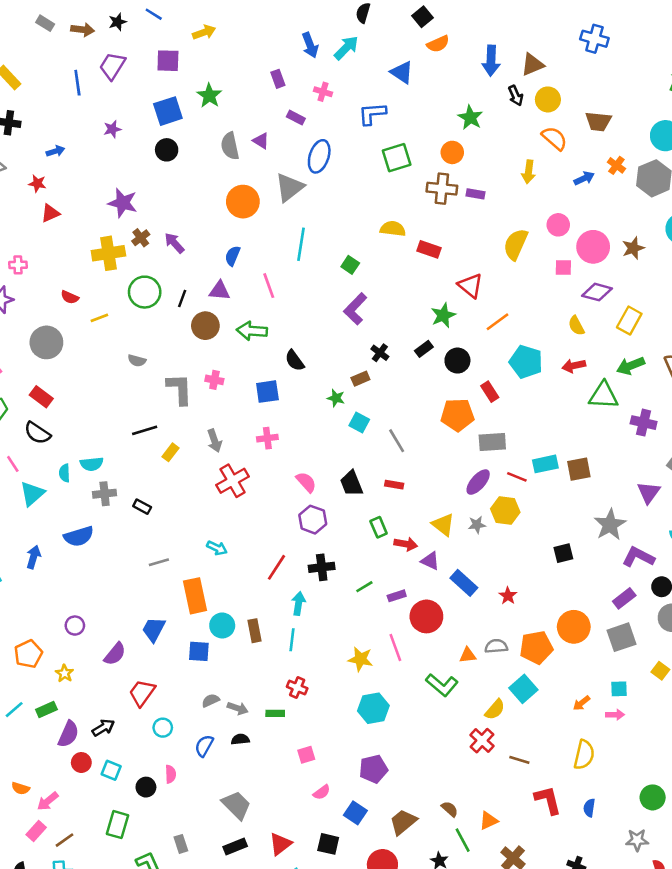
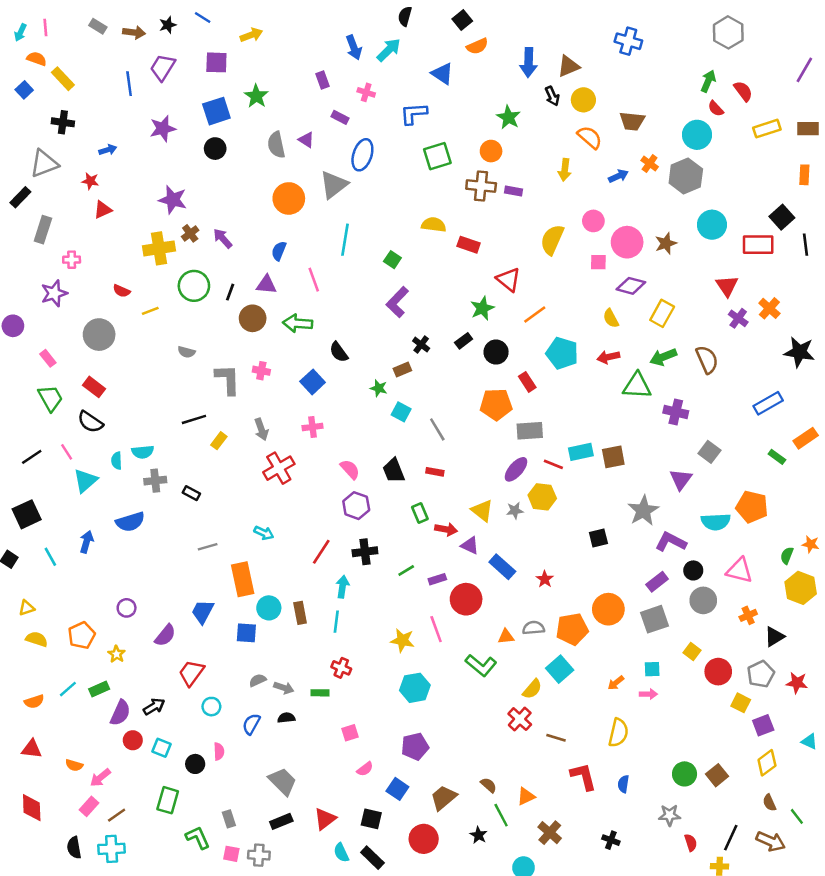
purple star: (112, 129) -> (163, 129), size x1.5
blue square: (267, 392) -> (313, 382), turned -35

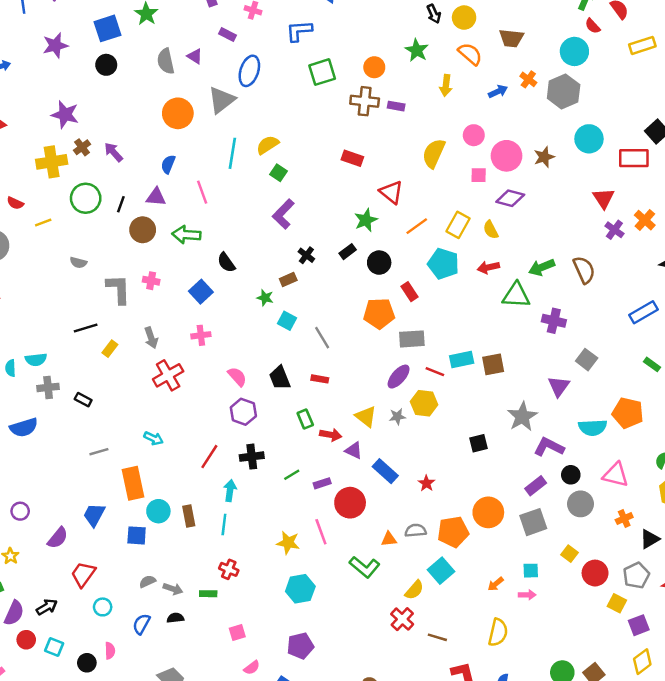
green star: (509, 117) -> (417, 50), moved
yellow semicircle: (434, 225) -> (268, 145), moved, turned -40
yellow rectangle: (662, 313) -> (458, 225), moved

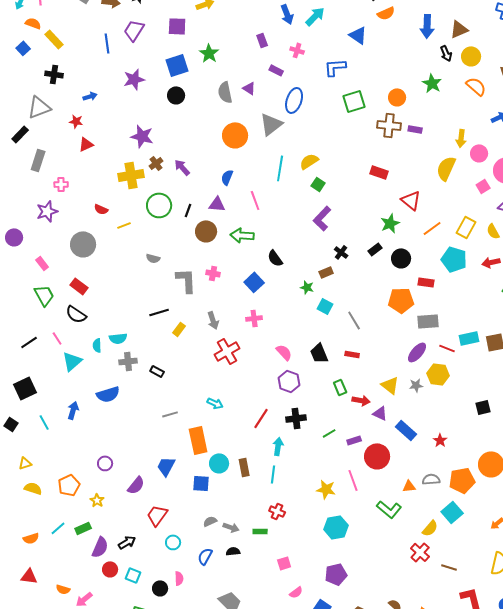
yellow arrow: (446, 85) -> (461, 138), moved
pink square: (479, 175) -> (483, 186), turned -32
red rectangle: (409, 292) -> (426, 282), turned -49

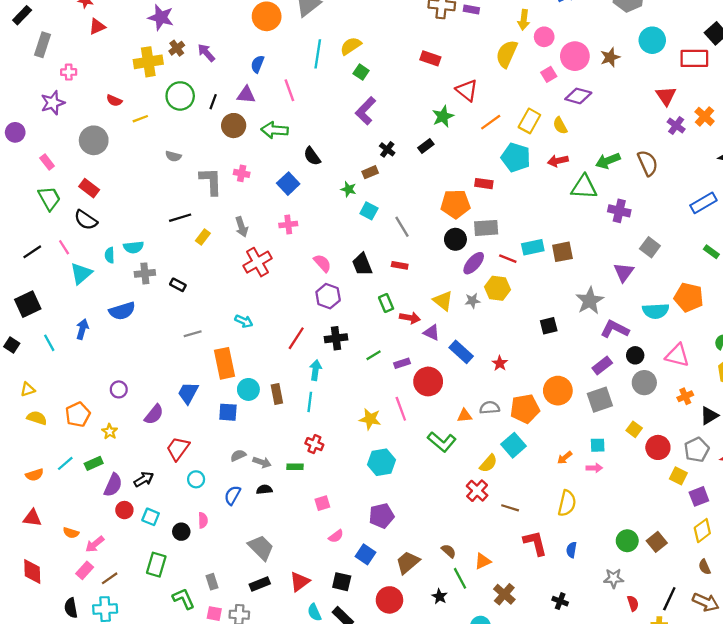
black circle: (401, 258) -> (455, 239), moved

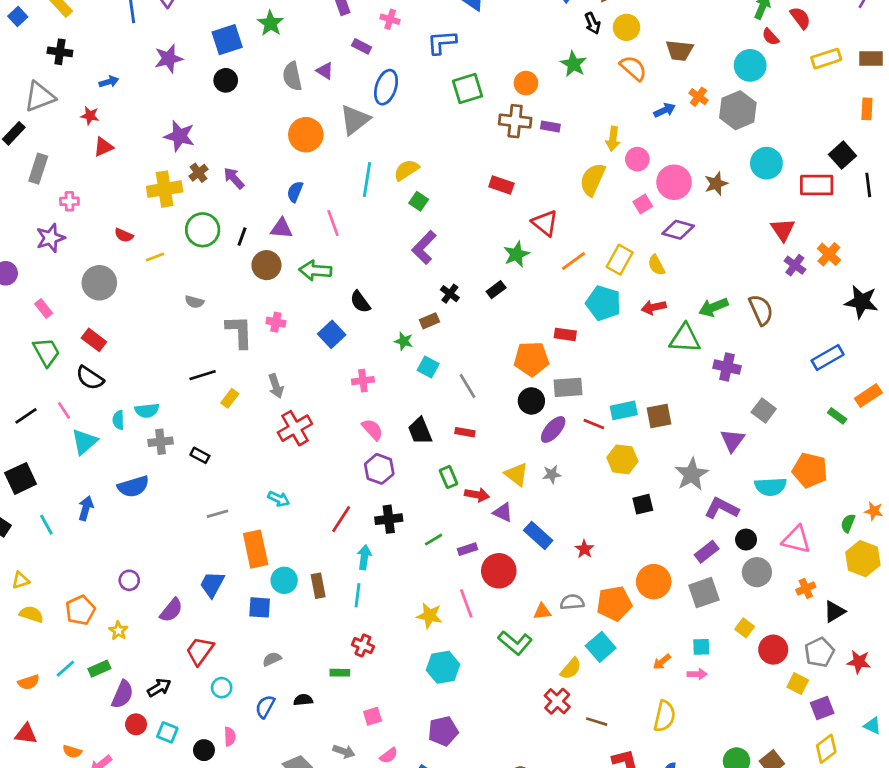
pink cross: (288, 224) -> (363, 381), moved
yellow hexagon: (498, 288) -> (622, 459), moved
gray arrow: (262, 462) -> (344, 751), moved

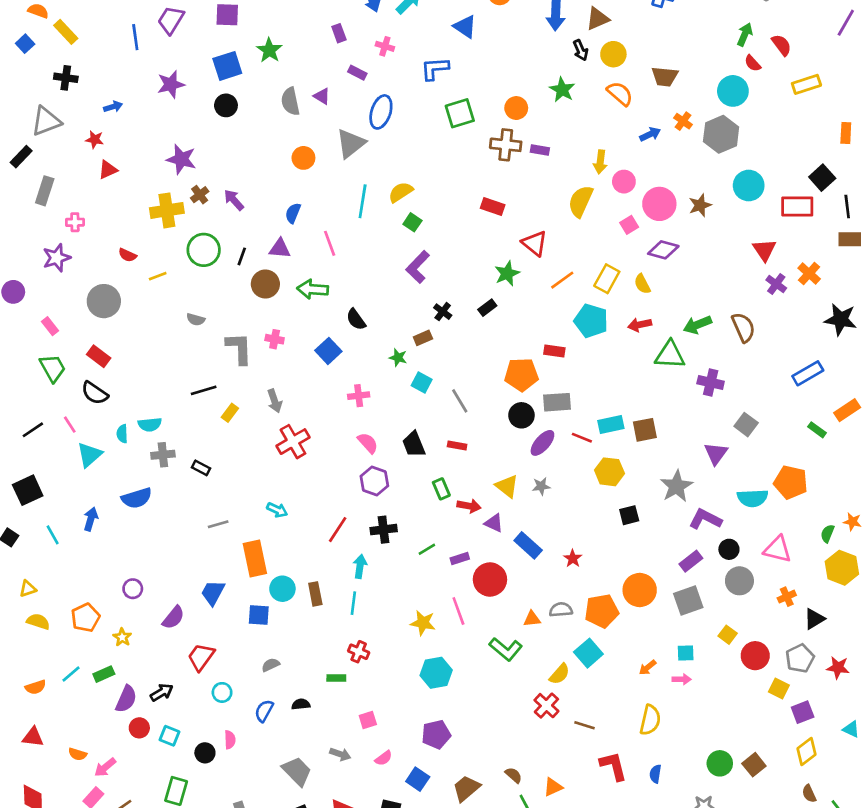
brown rectangle: (871, 59) -> (850, 239), moved
orange circle: (306, 135) -> (303, 158), size x0.7

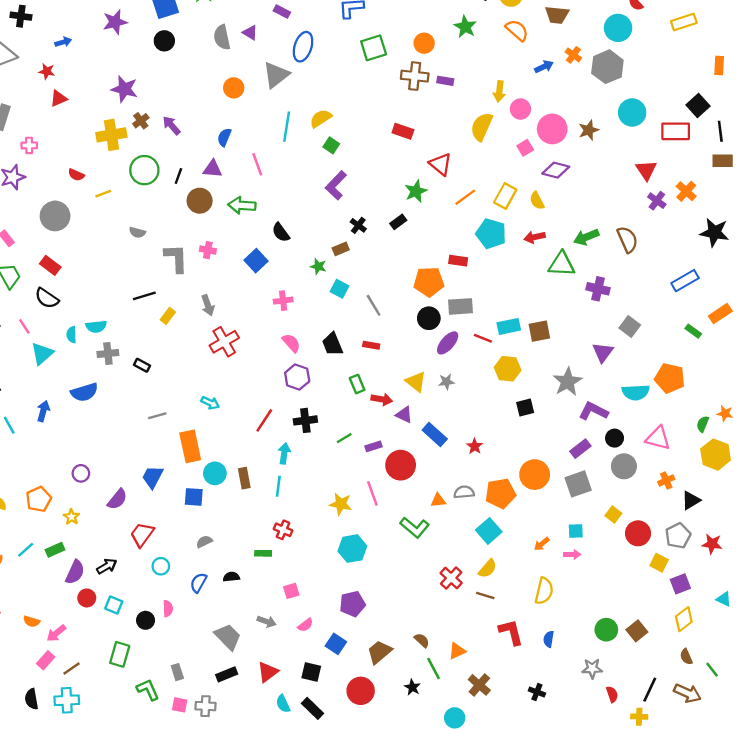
yellow semicircle: (560, 674) -> (488, 569), moved

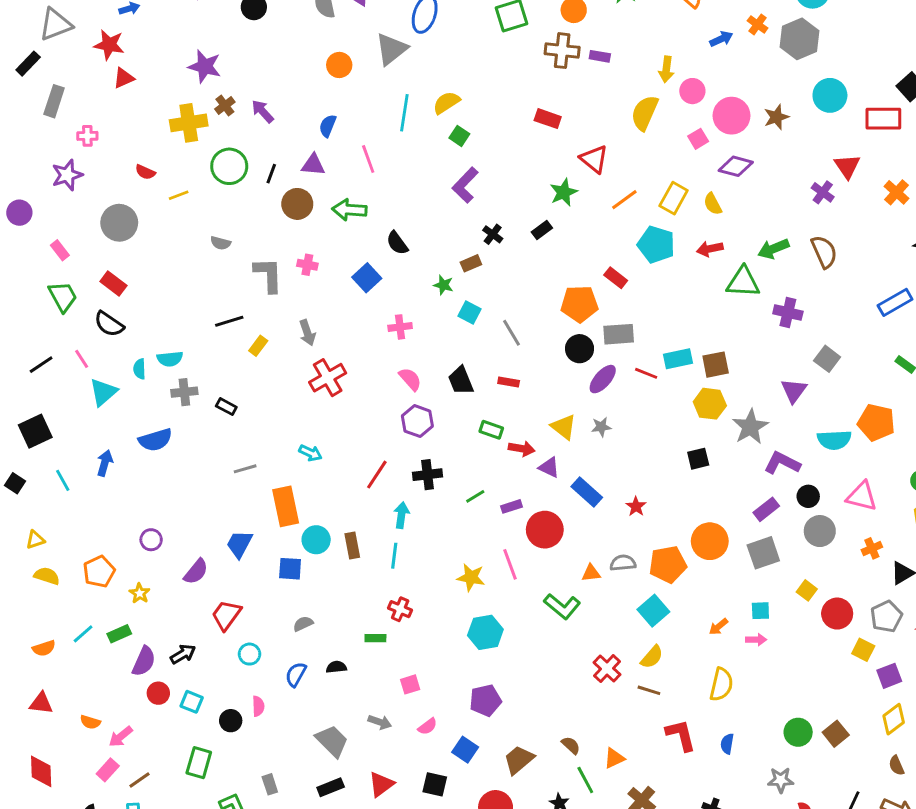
red star: (47, 71) -> (109, 45), size x1.5
purple cross: (657, 201) -> (823, 192), moved
red rectangle: (458, 261) -> (616, 278), turned 30
yellow hexagon: (508, 369) -> (710, 404), moved
green rectangle: (357, 384) -> (491, 430), turned -48

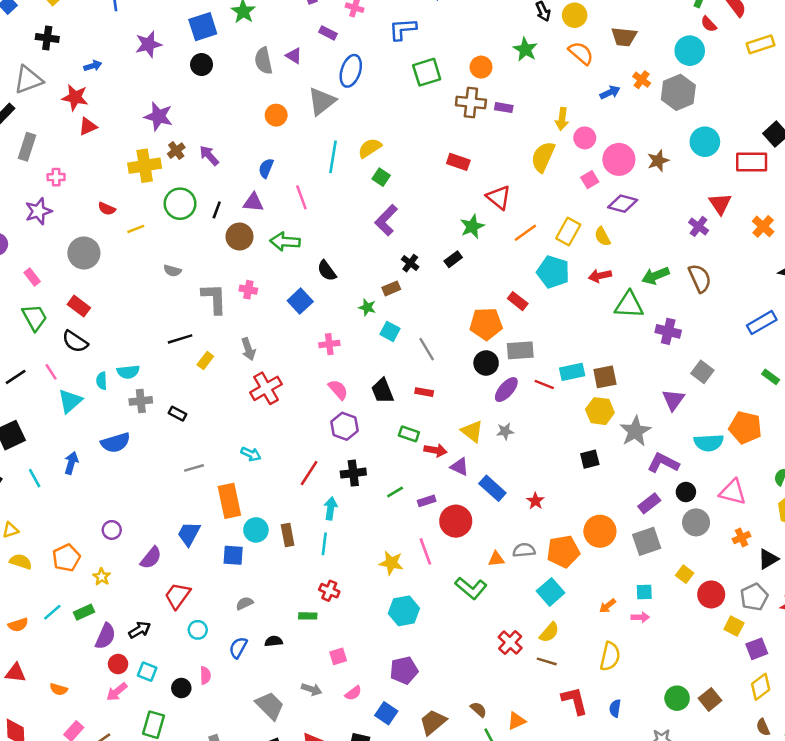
pink arrow: (121, 737) -> (117, 692), moved

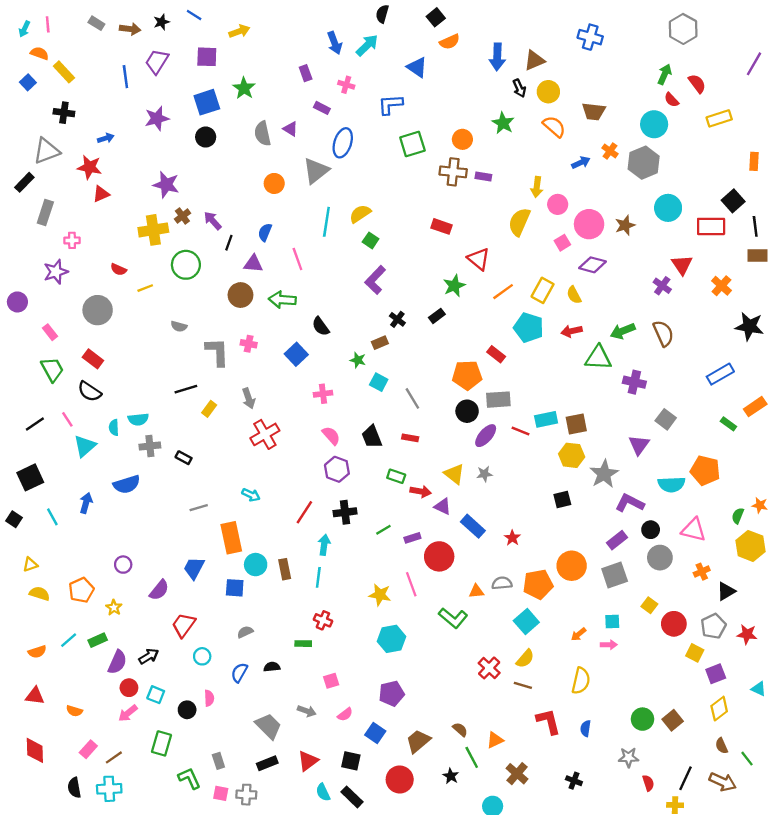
black line: (217, 210) -> (229, 243), moved

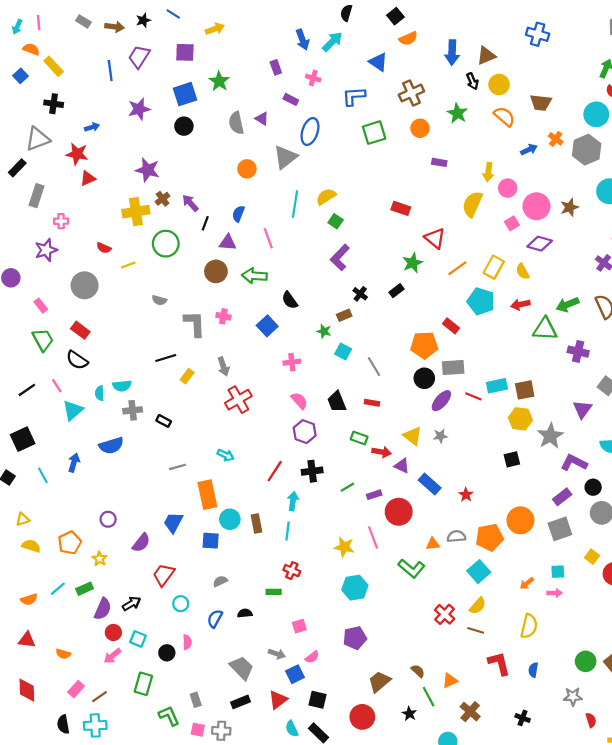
brown cross: (453, 172) -> (411, 93), moved, turned -30
blue square: (375, 733) -> (295, 674), moved, turned 30

